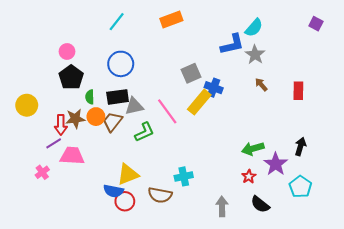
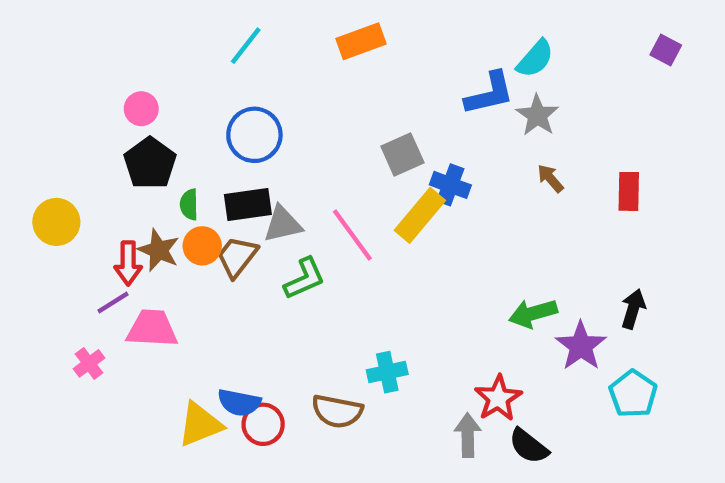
brown star: (75, 119) -> (159, 250), turned 30
yellow triangle: (128, 174) -> (200, 424), moved
red star: (249, 176) -> (498, 398), moved, size x1.5
black semicircle: (260, 204) -> (529, 446), moved

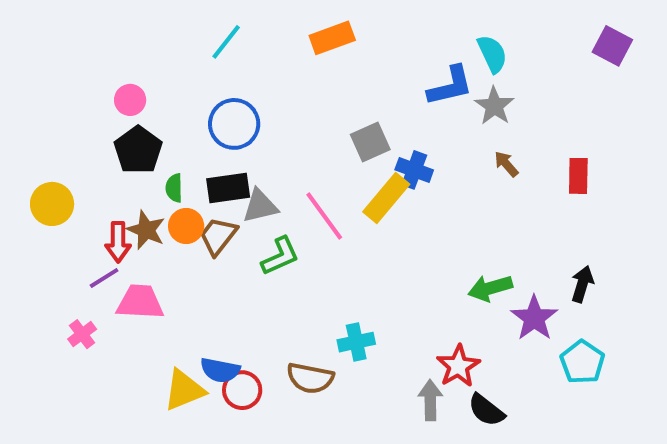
purple square: (666, 50) -> (612, 46), size x1.4
cyan semicircle: (535, 59) -> (492, 54), turned -66

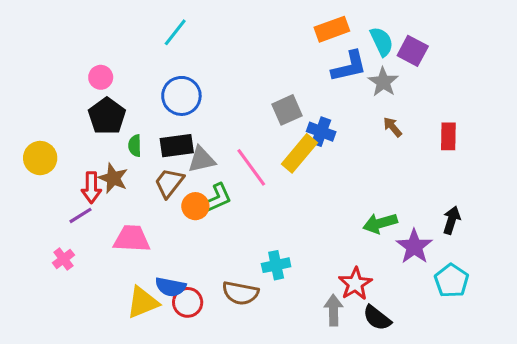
orange rectangle: (332, 38) -> (332, 29), moved
purple square: (612, 46) -> (413, 51), moved
orange circle: (186, 226) -> (195, 206), moved
pink trapezoid: (140, 302) -> (132, 239), moved

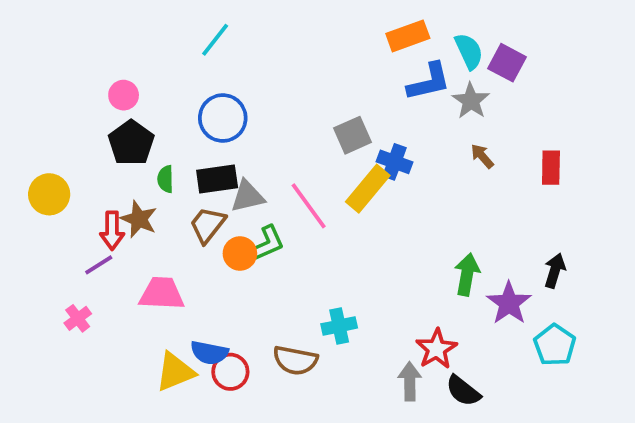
green arrow: (380, 223) -> (467, 274), turned 116

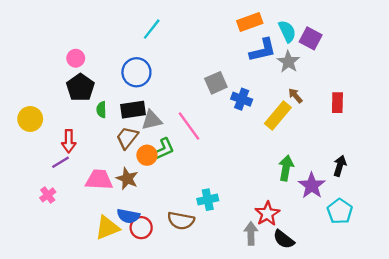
cyan line: (215, 40) -> (152, 29), moved
yellow rectangle: (368, 189) -> (278, 115), moved
brown star: (139, 219) -> (127, 179), moved

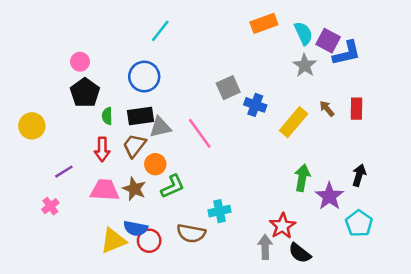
blue L-shape: (263, 50) -> (347, 53), moved
brown arrow: (295, 96) -> (327, 109), moved
red arrow: (69, 141) -> (102, 149), moved
green L-shape: (163, 149) -> (173, 186), moved

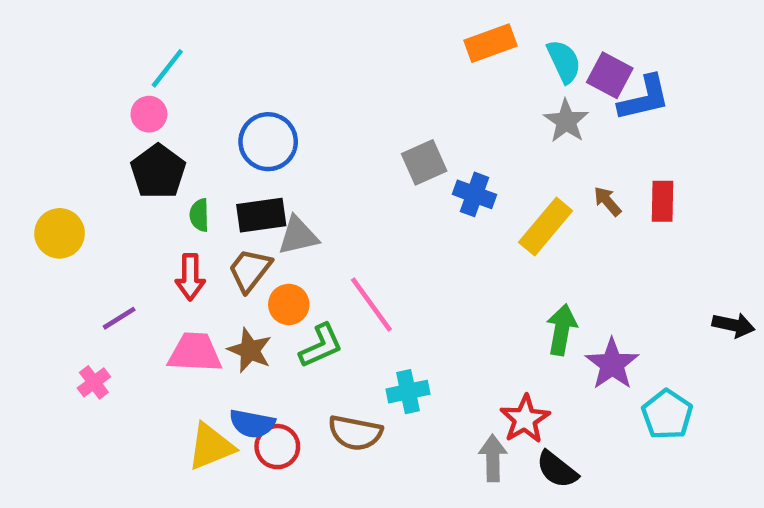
cyan line: (160, 31) -> (167, 68), moved
pink line: (200, 133) -> (371, 304), moved
black arrow: (359, 175) -> (734, 325), moved, turned 85

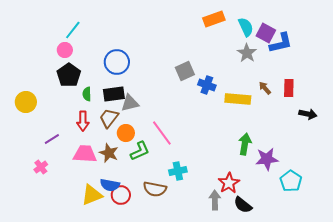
yellow rectangle: (546, 226) -> (238, 99), turned 55
black arrow: (734, 325) -> (308, 114), moved
purple star: (612, 364) -> (267, 159), turned 30

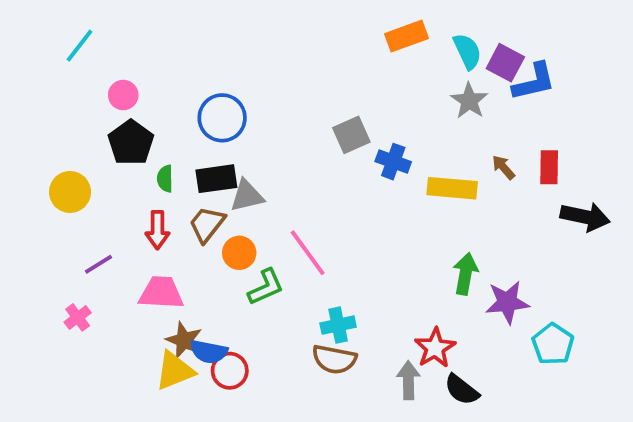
cyan line: (73, 30) -> (80, 46), moved
yellow circle: (26, 102) -> (70, 192), moved
black arrow: (308, 114) -> (585, 217), size x1.4
brown star: (109, 153) -> (184, 340), moved
brown semicircle: (155, 189) -> (334, 359), moved

